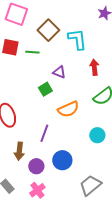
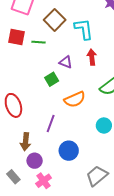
red arrow: (94, 67) -> (92, 57), moved
purple circle: (36, 166) -> (35, 161), moved

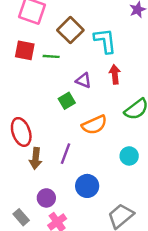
brown arrow: (25, 142) -> (36, 158), moved

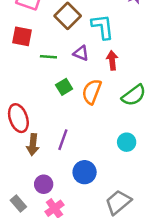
green line: (51, 56) -> (48, 57), moved
purple triangle: (84, 80) -> (81, 53), moved
orange semicircle: (94, 125) -> (92, 92), moved, turned 135

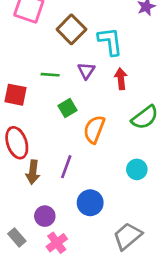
red square: (22, 36) -> (15, 95), moved
purple triangle: (81, 53) -> (86, 71), turned 42
orange semicircle: (92, 92) -> (94, 129), moved

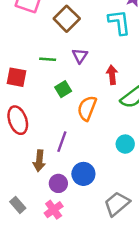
cyan L-shape: (110, 41) -> (119, 22), moved
red arrow: (121, 79) -> (112, 75), moved
brown arrow: (33, 172) -> (39, 161), moved
purple circle: (45, 216) -> (58, 183), moved

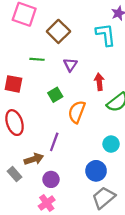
green line: (48, 59) -> (37, 59), moved
brown arrow: (39, 161) -> (34, 159), turned -114
blue circle: (83, 174) -> (96, 171), moved
gray rectangle: (18, 205) -> (15, 174), moved

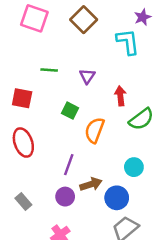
brown square: (58, 31) -> (84, 20), moved
green square: (55, 95) -> (70, 111), turned -32
brown arrow: (34, 159) -> (91, 184), moved
purple circle: (51, 179) -> (65, 197), moved

